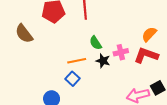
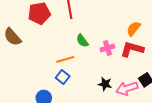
black star: (103, 61) -> (105, 84), moved

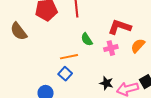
orange semicircle: (134, 29) -> (138, 46), moved
red L-shape: (132, 49) -> (120, 27), moved

